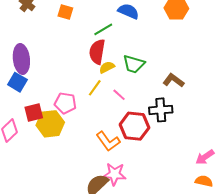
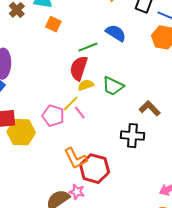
pink line: (119, 95) -> (80, 113), moved
pink pentagon: (65, 103) -> (53, 116), moved
red hexagon: (134, 126) -> (95, 169), moved
pink star: (115, 174) -> (77, 192), size x0.7

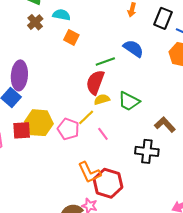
pink line: (80, 113) -> (103, 134), moved
yellow hexagon: (21, 132) -> (39, 123), moved

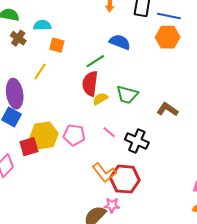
yellow line: (86, 117) -> (40, 72), moved
black cross: (147, 151) -> (137, 141), moved, turned 30

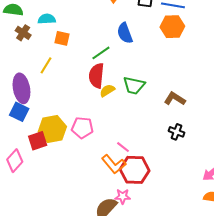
blue semicircle: (120, 42) -> (125, 33), turned -130
pink line: (109, 132) -> (123, 147), moved
black cross: (137, 141) -> (176, 132), moved, size x0.7

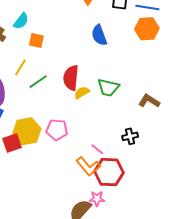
cyan semicircle: (47, 19) -> (21, 21), turned 132
green line: (101, 53) -> (38, 82), moved
black cross: (176, 132) -> (130, 136), moved, turned -35

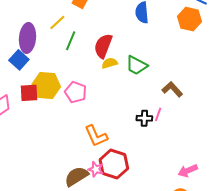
green line: (38, 82) -> (71, 41), turned -48
pink line: (97, 149) -> (158, 114), moved, turned 56
red hexagon: (109, 172) -> (114, 164), moved

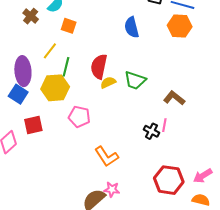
yellow hexagon: (46, 85) -> (55, 88), moved
black cross: (144, 118) -> (151, 131), turned 35
red hexagon: (114, 164) -> (169, 180), moved

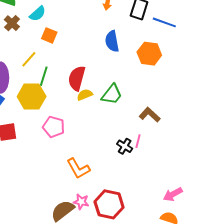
orange hexagon: (180, 26) -> (149, 54), moved
green trapezoid: (135, 80) -> (112, 94), turned -75
red hexagon: (169, 180) -> (109, 204), moved

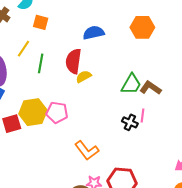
blue semicircle: (112, 41) -> (94, 33), moved, turned 95
green trapezoid: (112, 94) -> (131, 84), moved
yellow hexagon: (32, 96) -> (33, 112), moved

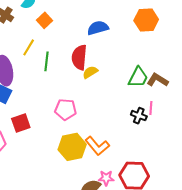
orange square: (41, 22) -> (44, 20), turned 35
yellow hexagon: (33, 112) -> (72, 147), moved

